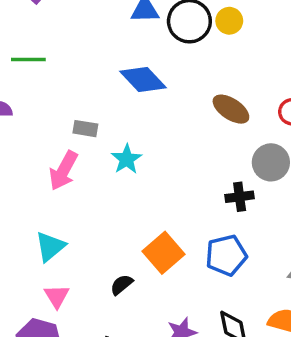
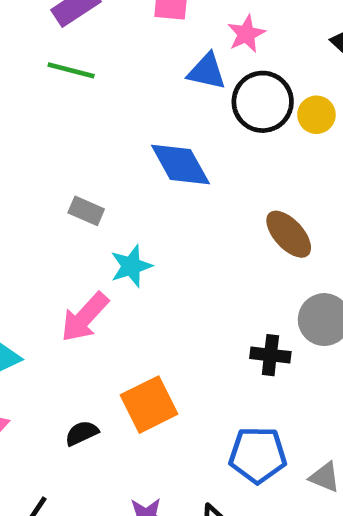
green line: (28, 60) -> (71, 70), moved
pink arrow: (63, 171) -> (85, 317), moved
blue pentagon: (226, 255) -> (258, 455), moved

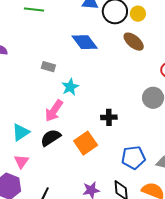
brown ellipse: (289, 234) -> (134, 42), moved
black cross: (270, 355) -> (109, 117), moved
black semicircle: (82, 433) -> (51, 138), moved, size x1.5

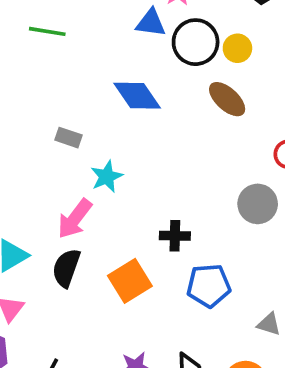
black semicircle: (51, 138) -> (66, 268), turned -40
blue pentagon: (133, 158) -> (209, 286), moved

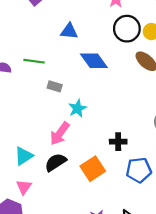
blue triangle: (151, 23) -> (69, 31), moved
green line: (47, 31) -> (34, 61), moved
black semicircle: (66, 268) -> (56, 162), turned 40

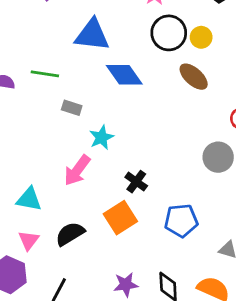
blue triangle: (69, 31) -> (92, 35), size x1.5
black cross: (118, 142) -> (136, 182), moved, turned 35
cyan triangle: (24, 156) -> (29, 199), turned 42
black semicircle: (56, 162) -> (70, 234), moved

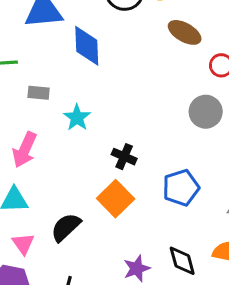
blue diamond: (124, 75) -> (87, 46), turned 45
brown ellipse: (194, 77) -> (185, 32), moved
pink arrow: (77, 170) -> (25, 150), moved

